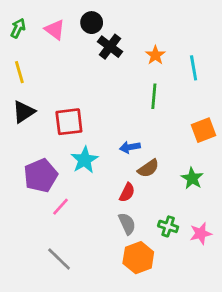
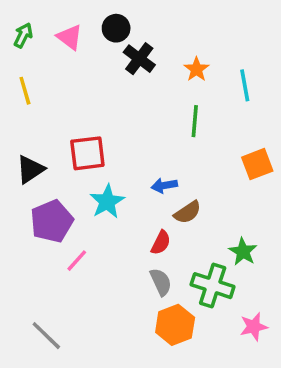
black triangle: (24, 112) -> (30, 169), moved
green star: (192, 178) -> (243, 252), moved
green cross: (168, 226) -> (213, 286), size x1.6
pink star: (201, 234) -> (254, 327), moved
gray line: (59, 259) -> (46, 336), moved

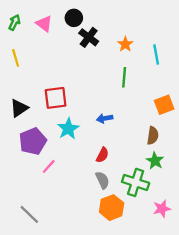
brown semicircle: (188, 212) -> (153, 136), moved, turned -48

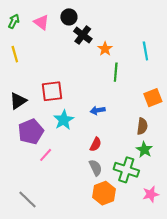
orange star: (125, 44) -> (105, 49), moved

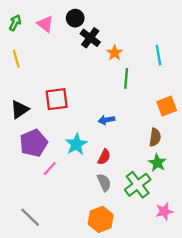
cyan star: (64, 120) -> (76, 144), moved
green cross: (126, 170) -> (138, 185), turned 35
orange hexagon: (104, 193) -> (101, 219), moved

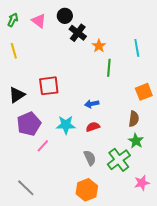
cyan star: (76, 144) -> (66, 125), turned 30
red semicircle: (104, 157) -> (93, 127), moved, turned -136

